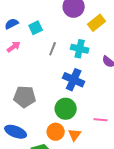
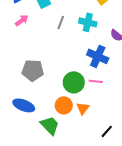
blue cross: (74, 80) -> (98, 56), moved
pink line: (101, 120) -> (96, 81), moved

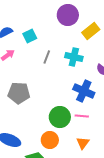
gray pentagon: (33, 70) -> (19, 93), moved
orange triangle: (83, 108) -> (83, 143), moved

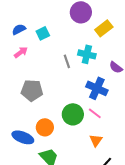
gray line: (47, 57) -> (67, 61), moved, turned -40
pink line: (82, 116) -> (95, 113), turned 32
orange circle: (50, 140) -> (45, 127), moved

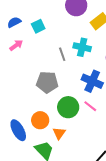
gray pentagon: (32, 90) -> (47, 82), moved
blue ellipse: (23, 137) -> (18, 130), turned 40
orange triangle: (96, 140) -> (59, 133), moved

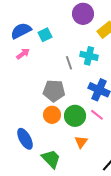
blue semicircle: (14, 22) -> (21, 31), size x1.5
orange circle: (40, 120) -> (52, 115), moved
orange triangle: (59, 133) -> (81, 142), moved

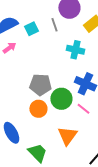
gray line: (69, 63) -> (54, 25), moved
green circle: (75, 116) -> (61, 99), moved
orange triangle: (81, 142) -> (67, 136), size x1.5

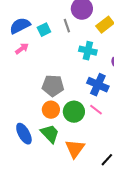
green circle: (61, 99) -> (74, 112), moved
orange triangle: (67, 136) -> (75, 149), moved
green trapezoid: (37, 153) -> (50, 134), moved

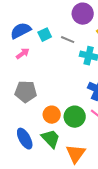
gray line: (67, 26) -> (68, 40), moved, turned -48
gray pentagon: (53, 86) -> (26, 92), moved

